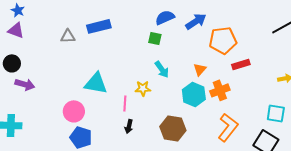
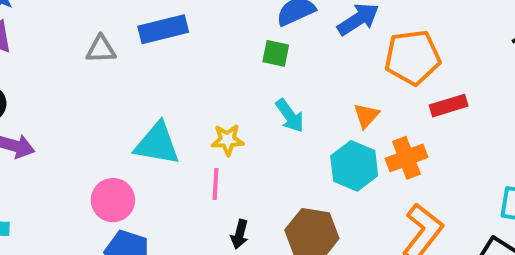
yellow star: (143, 88) -> (228, 140), moved
black arrow: (129, 126) -> (240, 234), moved

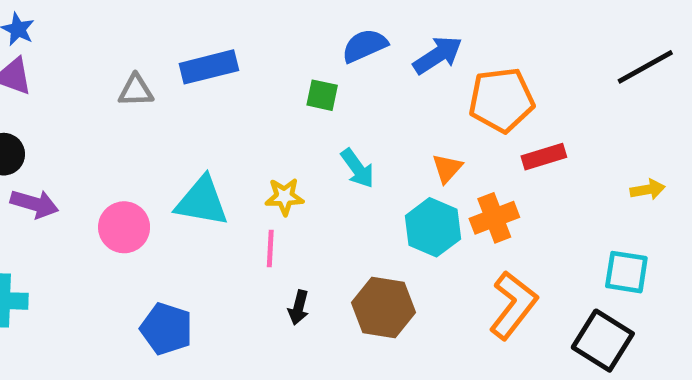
green square: (276, 53) -> (322, 95), moved
pink circle: (113, 200) -> (124, 227), moved

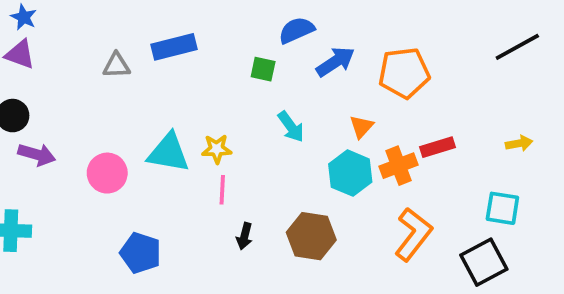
blue arrow: (438, 55) -> (335, 62), moved
red rectangle: (544, 157) -> (437, 147), moved
yellow star: (284, 197) -> (217, 149), moved
black square: (603, 341) -> (484, 262), turned 30

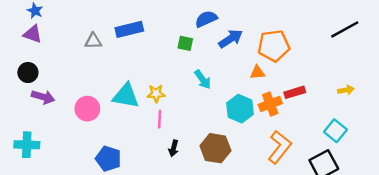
orange triangle: (361, 127) -> (257, 73), moved, turned 42
cyan square: (502, 208) -> (335, 131), turned 30

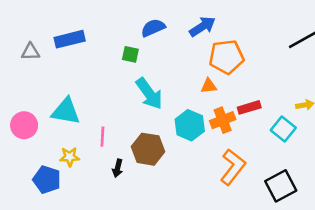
blue arrow: (231, 39) -> (202, 27), moved
cyan arrow: (203, 79) -> (149, 94), size x1.5
yellow star: (156, 93) -> (70, 157), moved
cyan square: (335, 131) -> (283, 129), moved
brown hexagon: (215, 148) -> (148, 149), moved

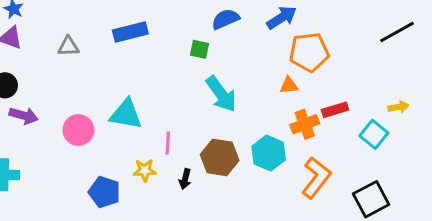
gray triangle: (30, 52) -> (68, 46), moved
cyan hexagon: (190, 125) -> (269, 153), moved
yellow star: (70, 157) -> (145, 170), moved

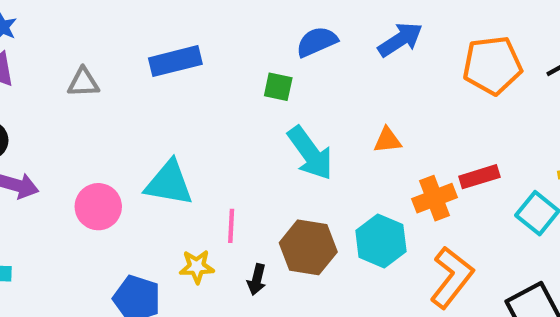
orange pentagon: (309, 52) -> (492, 65), moved
orange triangle: (289, 85) -> (387, 140), moved

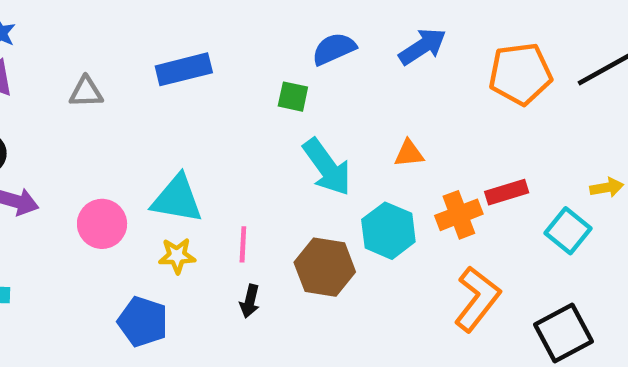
cyan hexagon: (381, 241) -> (388, 231), moved
yellow star: (197, 267) -> (177, 256), moved
black arrow: (257, 279) -> (250, 301), moved

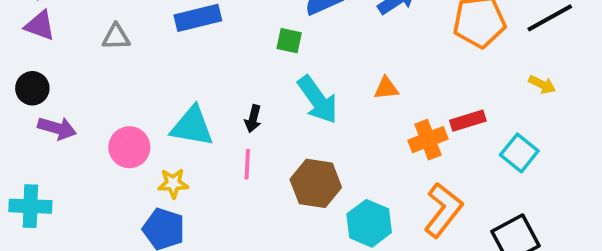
yellow arrow: (607, 188) -> (542, 84), moved, turned 36
cyan hexagon: (388, 231) -> (369, 223), moved
yellow star: (177, 256) -> (173, 183), moved
black arrow: (250, 301) -> (253, 119), moved

